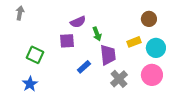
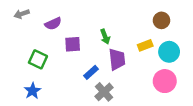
gray arrow: (20, 13) -> (22, 14), turned -120
purple semicircle: (78, 22) -> (53, 24), moved
gray cross: (119, 79) -> (104, 92), moved

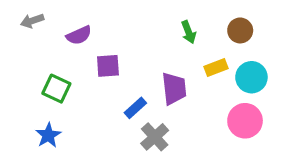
green arrow: (105, 37) -> (189, 32), moved

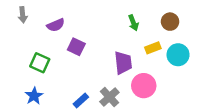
gray arrow: (32, 21) -> (23, 15), turned -77
purple square: (108, 66) -> (76, 47), turned 30
blue rectangle: (135, 108) -> (81, 100), moved
pink circle: (245, 121) -> (144, 86), moved

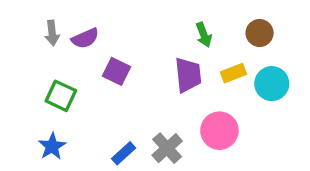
gray arrow: (23, 15) -> (52, 33), moved
purple trapezoid: (123, 63) -> (188, 75), moved

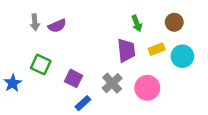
purple square: (117, 71) -> (74, 78), moved
blue star: (52, 146) -> (13, 83), moved
gray cross: (167, 148) -> (112, 83), moved

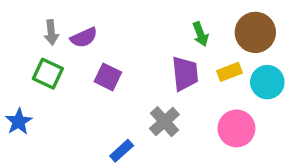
brown circle: (174, 22) -> (255, 32), size x1.5
green square: (41, 64) -> (48, 74), moved
purple square: (74, 78) -> (108, 77), moved
pink circle: (147, 88) -> (236, 128), moved

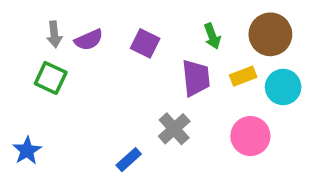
purple square: (108, 77) -> (145, 43), moved
blue star: (19, 122) -> (27, 151), moved

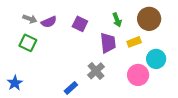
gray arrow: (54, 34) -> (30, 19), turned -64
cyan circle: (283, 87) -> (156, 59), moved

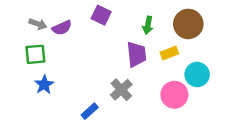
green arrow: (117, 20) -> (148, 25), turned 32
purple square: (80, 24) -> (101, 15), moved
green square: (28, 43) -> (35, 54), turned -30
blue star: (15, 83) -> (44, 85), moved

